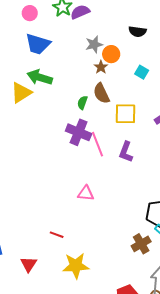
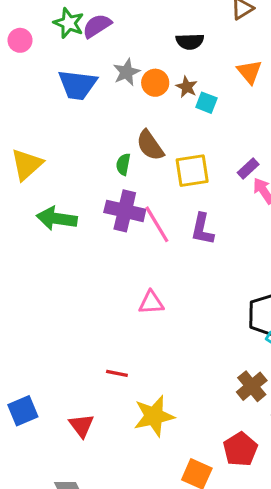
blue trapezoid: (38, 44) -> (77, 85), moved
brown star: (101, 67) -> (187, 87), moved
green arrow: (40, 77) -> (57, 219), moved
brown cross: (141, 244) -> (252, 386), moved

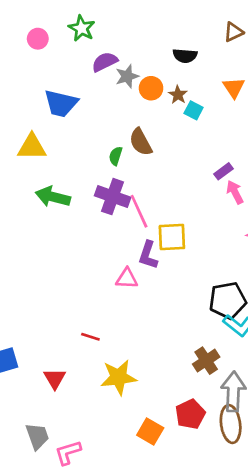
purple semicircle: (97, 26) -> (105, 62), moved
blue trapezoid: (77, 85) -> (61, 103), moved
yellow triangle: (27, 164) -> (32, 147), turned 36
yellow square: (192, 171) -> (172, 237), moved
purple L-shape: (202, 229) -> (148, 255), moved

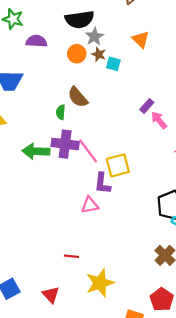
black semicircle: (185, 56) -> (80, 19), moved, size x1.5
purple semicircle: (105, 62) -> (36, 41), turned 42
gray star: (127, 76) -> (94, 37), moved
green arrow: (53, 197) -> (36, 151), moved

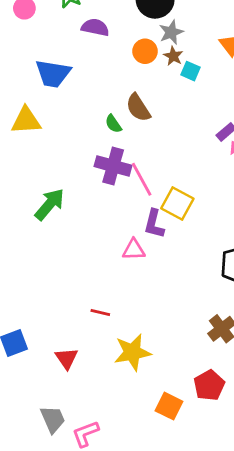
green semicircle: (61, 112) -> (113, 124), turned -48
green arrow: (36, 151) -> (50, 204), moved, turned 120
yellow square: (118, 165) -> (177, 204), turned 35

